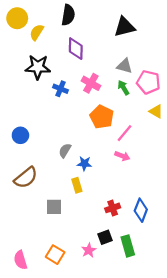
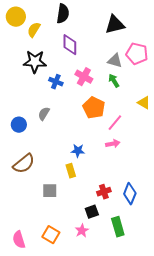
pink pentagon: (148, 82) -> (137, 54), moved
gray semicircle: (65, 151) -> (44, 114), moved
pink arrow: (122, 156) -> (113, 144), turned -32
black square: (105, 237) -> (92, 212), moved

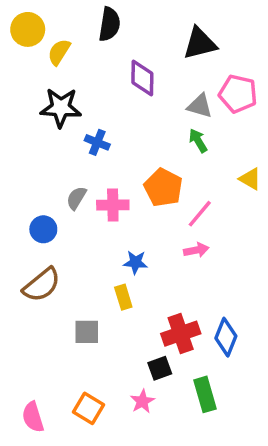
purple diamond: (70, 45) -> (142, 78), moved
pink cross: (84, 77) -> (113, 205), moved, turned -30
blue circle: (19, 125) -> (43, 229), moved
red cross: (104, 192) -> (181, 334), size x1.5

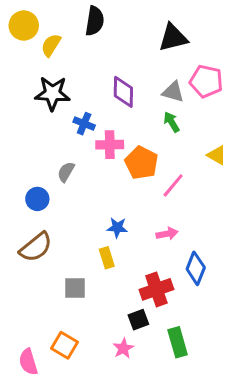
purple diamond: (142, 78) -> (123, 92), moved
pink cross: (113, 205) -> (110, 145), moved
pink arrow: (196, 250) -> (167, 234), moved
blue diamond: (226, 337) -> (196, 268), moved
orange square: (89, 408) -> (64, 345), moved

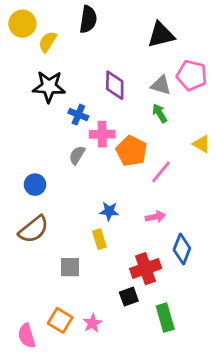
gray semicircle: (66, 172) -> (77, 155), moved
pink star: (123, 348) -> (92, 323), moved

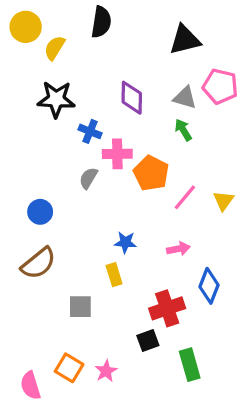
yellow triangle: (202, 144) -> (223, 201), moved, turned 36

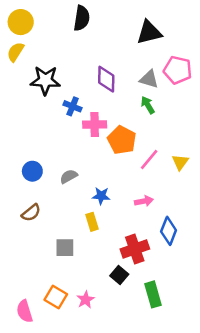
yellow semicircle: (55, 48) -> (15, 52), moved
gray semicircle: (88, 178) -> (69, 176), moved, turned 30
brown semicircle: (39, 263) -> (31, 213), size x0.7
black square: (148, 340) -> (119, 275), turned -30

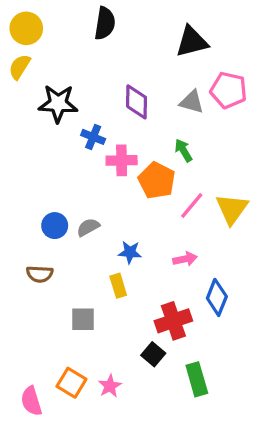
green arrow: (148, 105) -> (183, 150), moved
yellow triangle: (180, 162) -> (232, 209), size x1.5
blue circle: (32, 171) -> (55, 226), moved
brown semicircle: (31, 213) -> (40, 274), turned 42

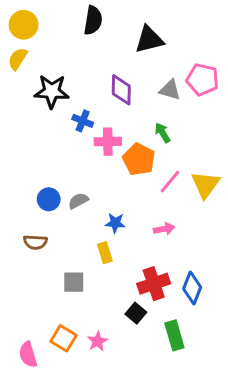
black triangle: (192, 42) -> (149, 40), moved
blue diamond: (217, 297) -> (192, 288), moved

